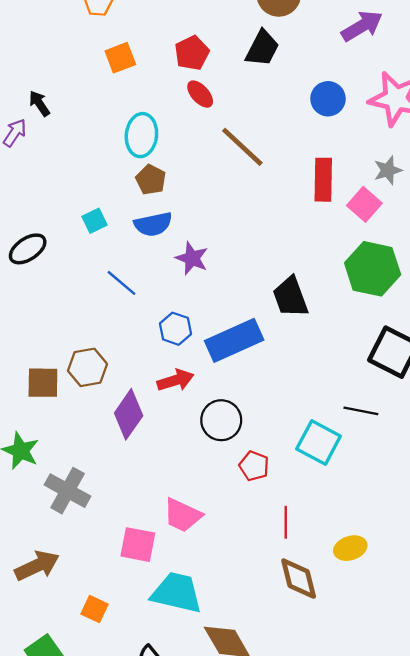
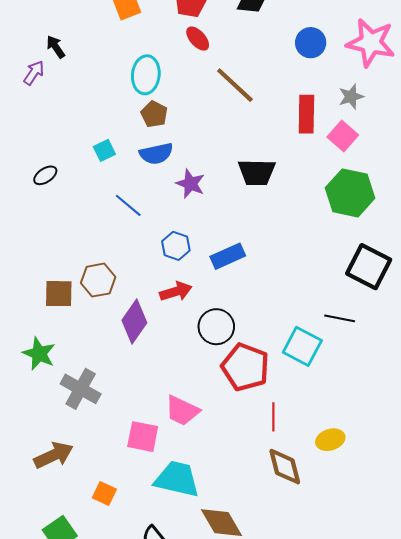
gray star: (388, 170) -> (351, 97), moved
black ellipse: (28, 249) -> (45, 175), size x0.7
black trapezoid: (290, 297) -> (257, 172), moved, turned -69
blue rectangle: (234, 340) -> (228, 256), size x0.7
red pentagon: (254, 466) -> (245, 367), size x1.8

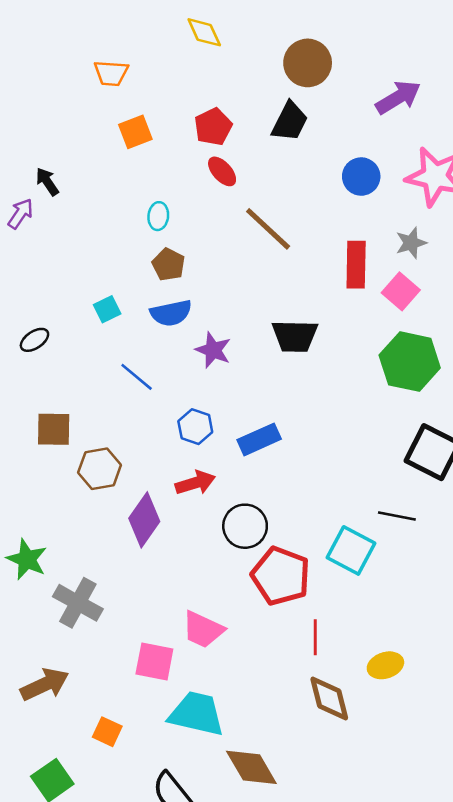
cyan ellipse: (146, 75) -> (158, 216), size x0.6
brown square: (59, 294) -> (54, 429), moved

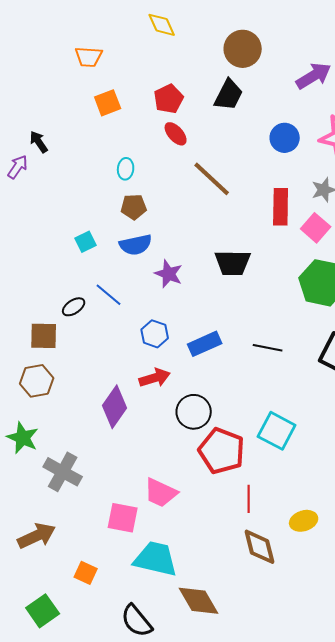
brown pentagon: (168, 265) -> (134, 207), turned -30
black ellipse: (34, 340) -> (74, 307), moved
brown hexagon: (100, 469) -> (37, 381), moved
black line: (397, 516) -> (268, 348), moved

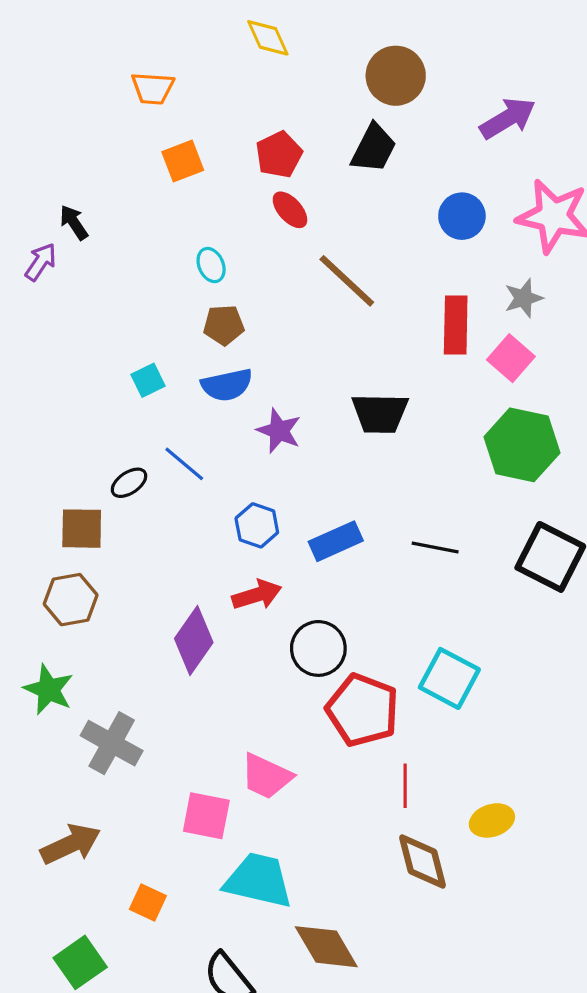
cyan ellipse: (126, 169) -> (211, 265), turned -30

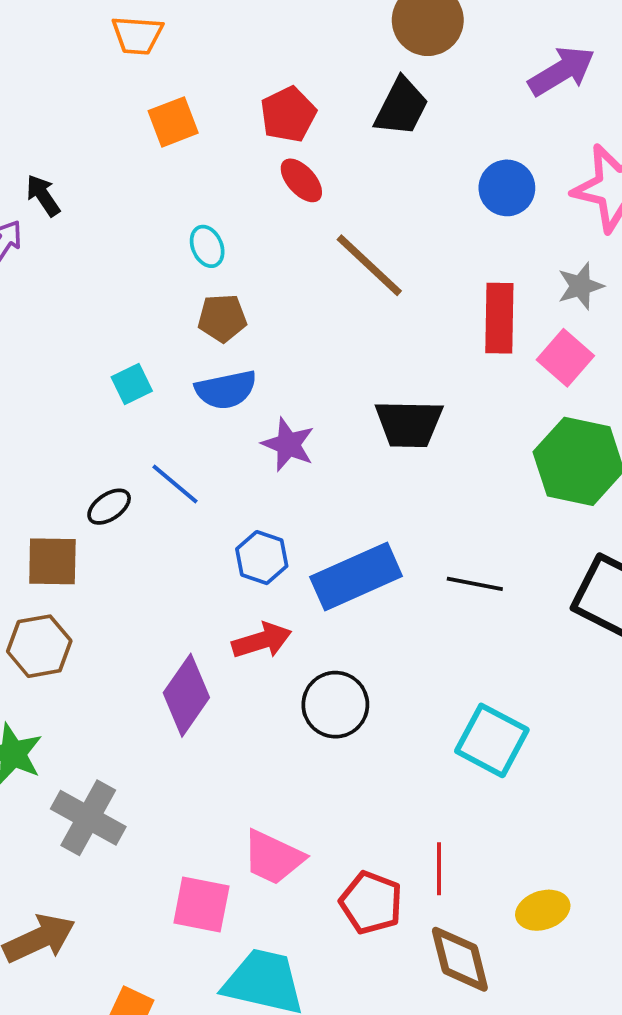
blue rectangle: (336, 541) -> (356, 576), size x1.4
red pentagon: (363, 710) -> (371, 903), moved, size x0.7

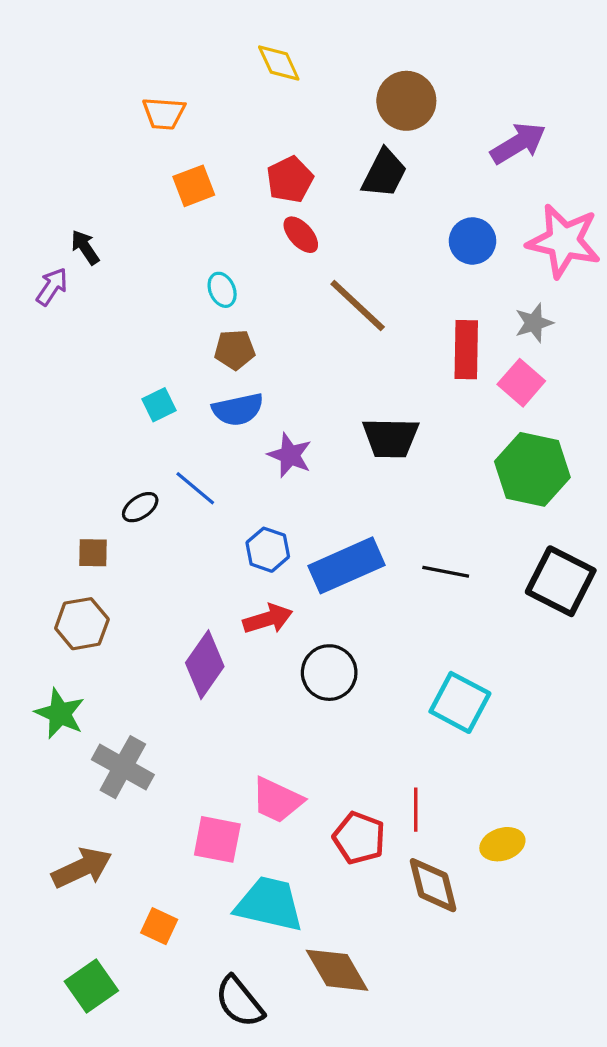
brown square: (52, 561) -> (93, 553), size x0.7

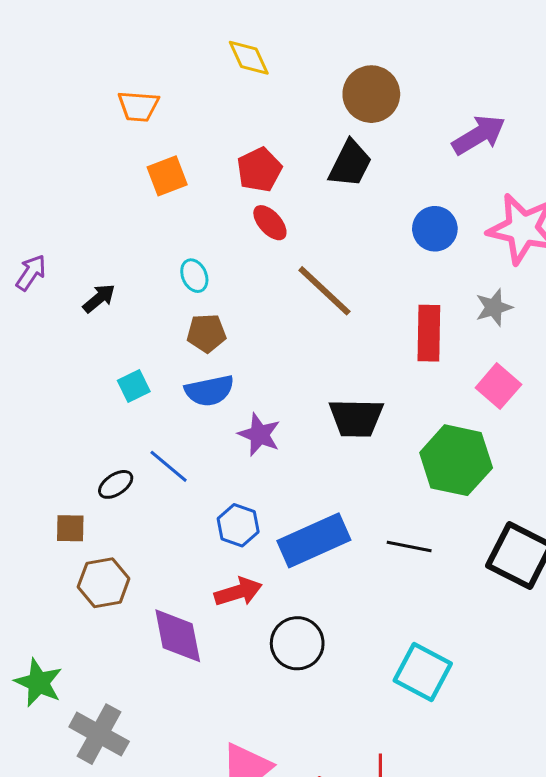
black arrow: (85, 247) -> (99, 298), moved, turned 84
pink square: (521, 383) -> (498, 386), moved
green hexagon: (532, 469) -> (456, 460), moved
brown hexagon: (82, 624) -> (104, 583), moved
purple diamond: (205, 665) -> (178, 636), turned -46

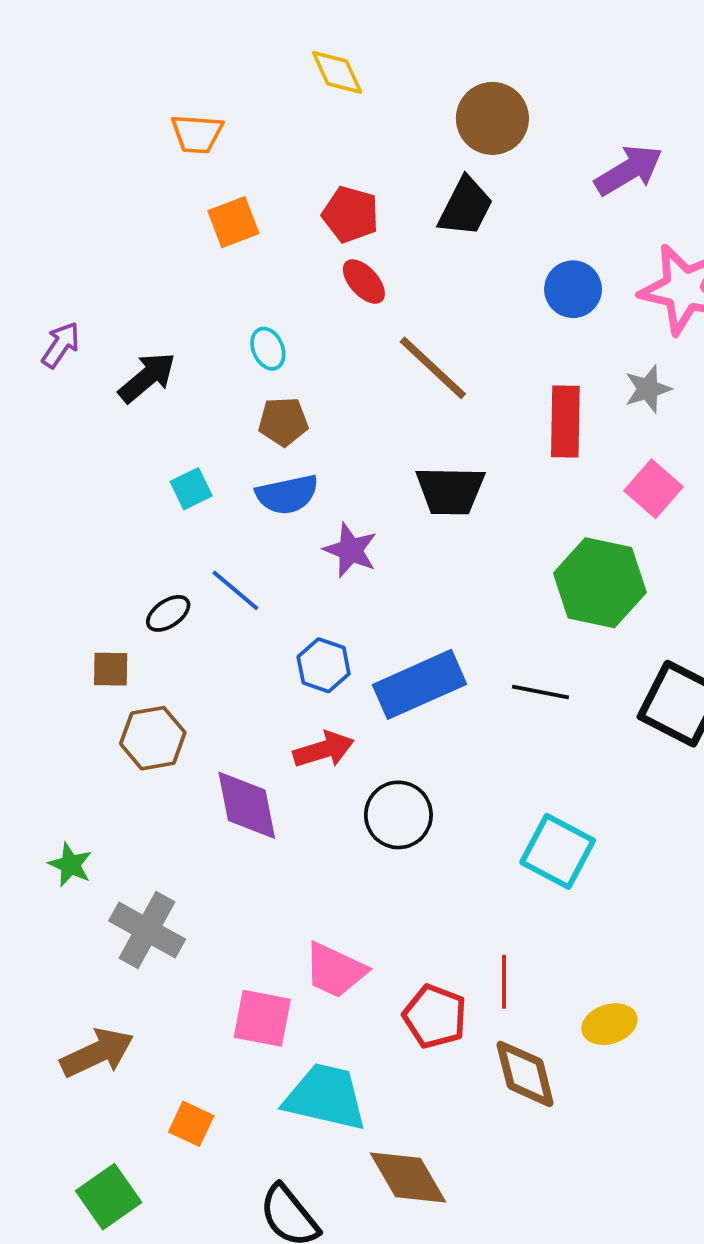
red pentagon: (259, 170) -> (350, 214), turned -30
black arrow: (99, 298) -> (147, 377), size x1.4
black trapezoid: (356, 418) -> (450, 491), moved
green star: (38, 683) -> (70, 865), size x0.7

